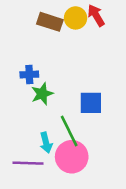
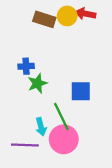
red arrow: (96, 15) -> (85, 14), turned -48

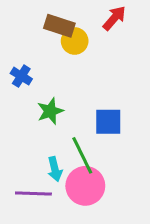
red arrow: (85, 14) -> (114, 18), turned 120
yellow circle: (67, 16) -> (75, 41), moved
blue cross: (26, 66) -> (21, 76), moved, turned 35

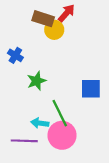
red arrow: (114, 18) -> (66, 13), moved
blue square: (108, 122) -> (91, 89), moved
cyan arrow: (55, 169) -> (40, 123), turned 112

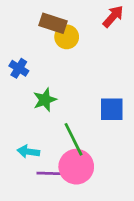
red arrow: (66, 13) -> (113, 16), moved
cyan arrow: (40, 123) -> (28, 152), moved
purple line: (24, 141) -> (53, 174), moved

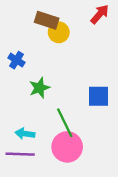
purple line: (53, 174) -> (20, 154), moved

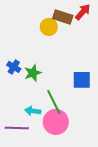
brown rectangle: (47, 20) -> (63, 17), moved
blue cross: (16, 60) -> (14, 67), moved
cyan arrow: (25, 134) -> (33, 111), moved

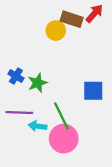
purple line: (17, 128) -> (19, 112), moved

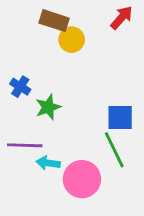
brown rectangle: (72, 19) -> (54, 21), moved
blue cross: (16, 76) -> (20, 87), moved
green line: (61, 116) -> (114, 150), moved

